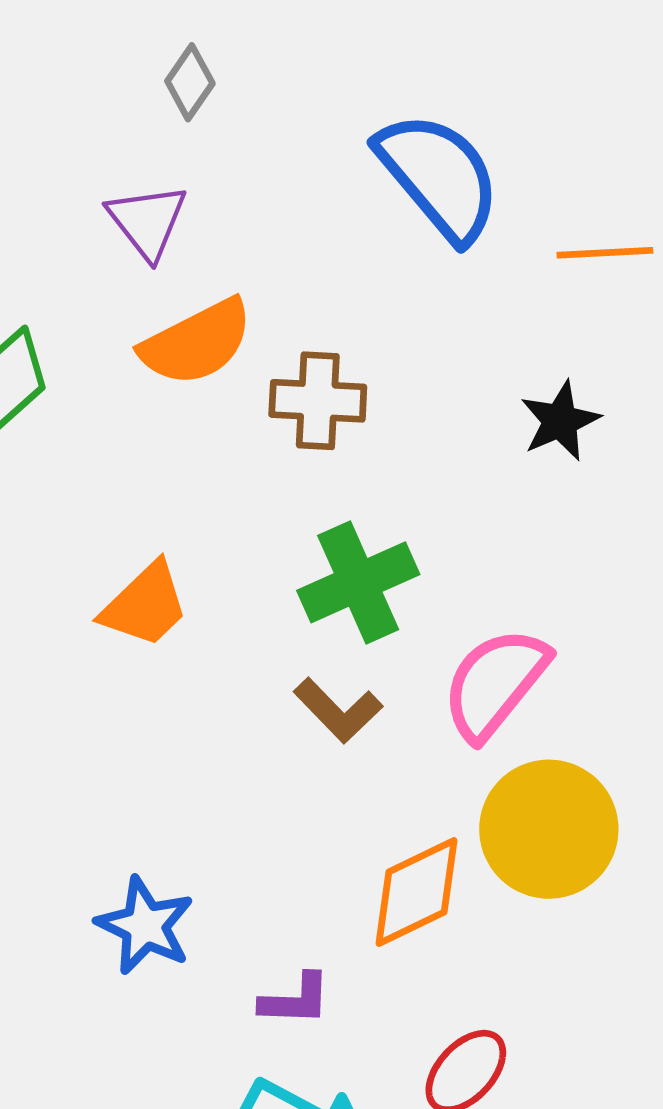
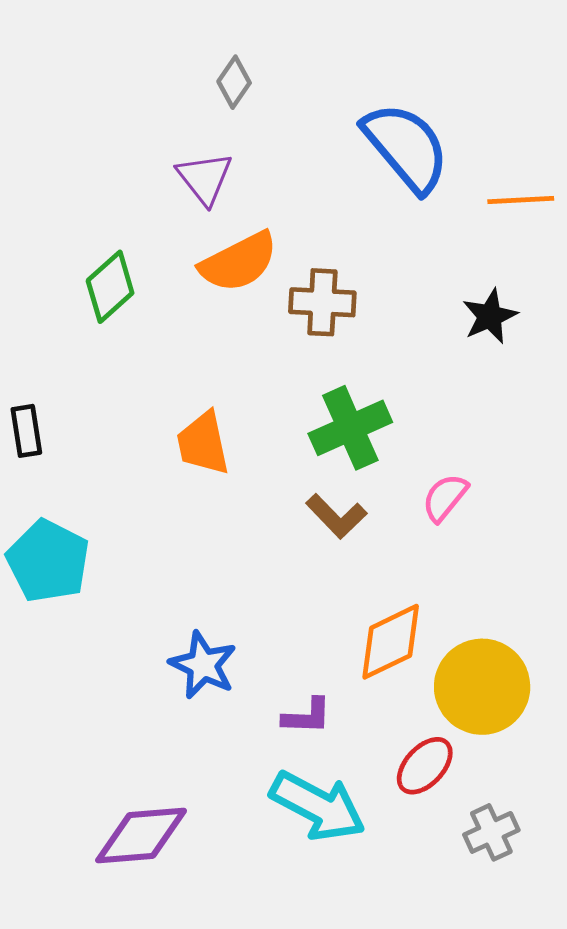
orange trapezoid: (145, 605) -> (203, 443), turned 122
pink semicircle: (495, 683) -> (445, 498), size x0.6
yellow circle: (549, 829) -> (482, 687), moved

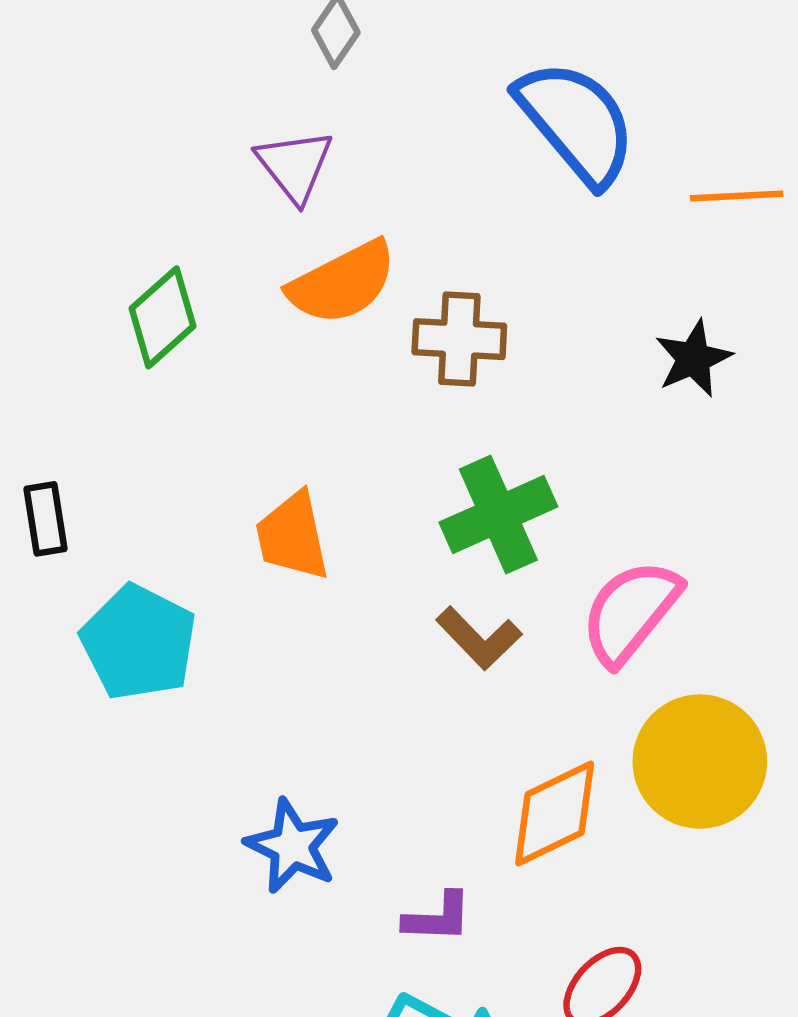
pink semicircle: (445, 498) -> (631, 612), size x1.6
cyan pentagon: (48, 561) -> (139, 642), moved
yellow circle: (482, 687) -> (700, 762), moved

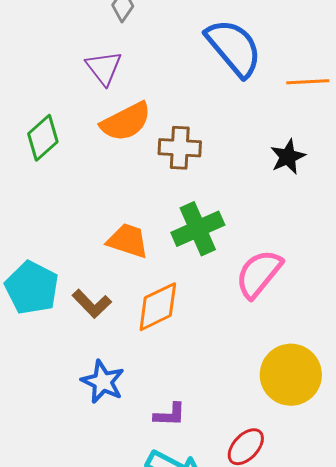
orange trapezoid: (293, 536) -> (128, 241), moved, turned 120
brown L-shape: (479, 638) -> (92, 304), moved
yellow circle: (700, 762) -> (291, 375), moved
orange diamond: (555, 814) -> (158, 307), moved

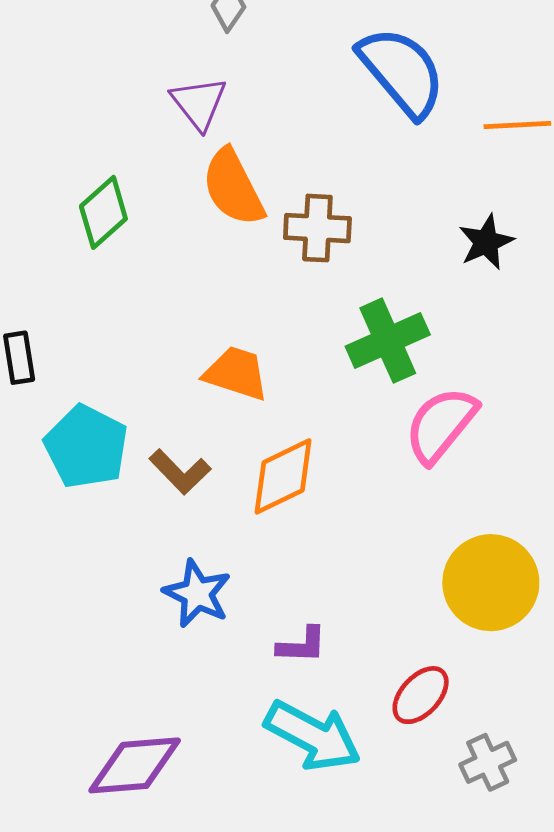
orange semicircle: (126, 122) -> (233, 187), turned 90
green cross: (198, 229) -> (388, 341), moved

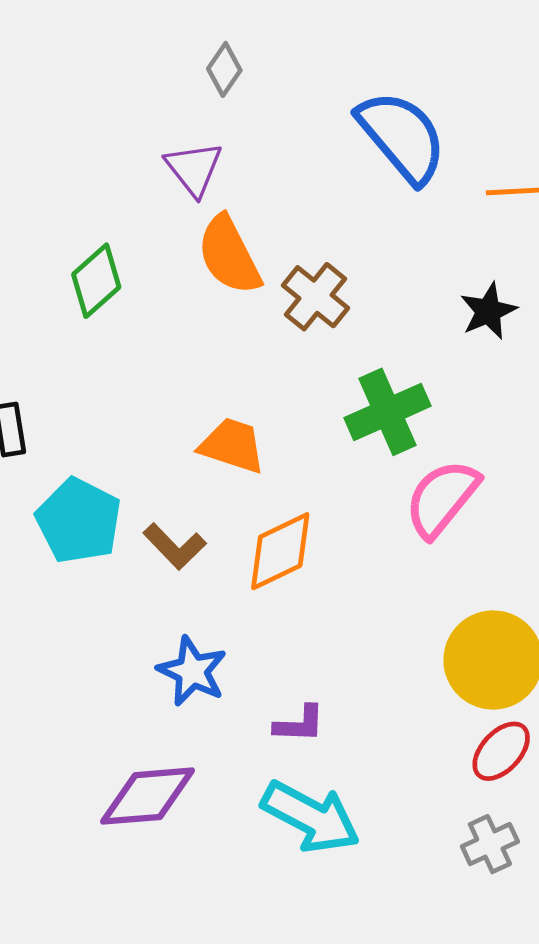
brown cross: (317, 228) -> (315, 297), turned 36
red ellipse: (421, 695) -> (501, 751), moved
purple diamond: (135, 765) -> (147, 796), moved

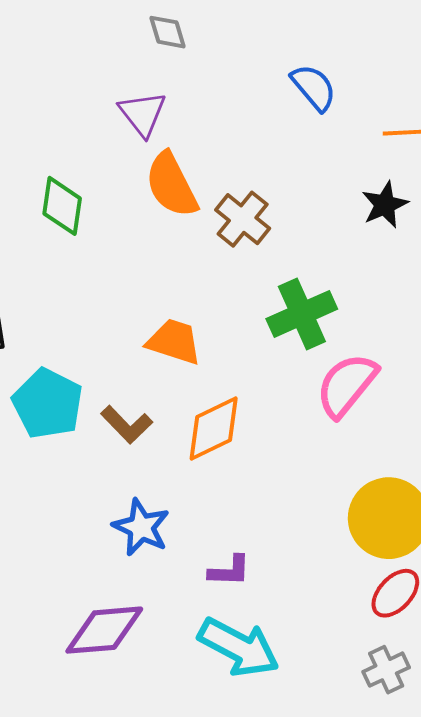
gray diamond: (224, 69) -> (167, 32), turned -51
blue semicircle: (402, 137) -> (314, 87), size x0.6
green diamond: (96, 281) -> (62, 206), turned -40
black star: (488, 311) -> (385, 205), moved

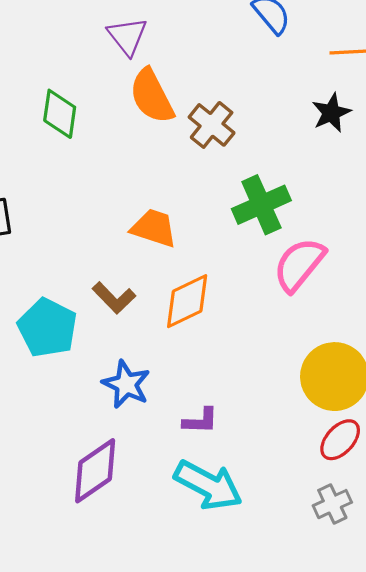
cyan pentagon: (48, 404) -> (47, 328), moved
purple diamond: (104, 630) -> (95, 471), turned -30

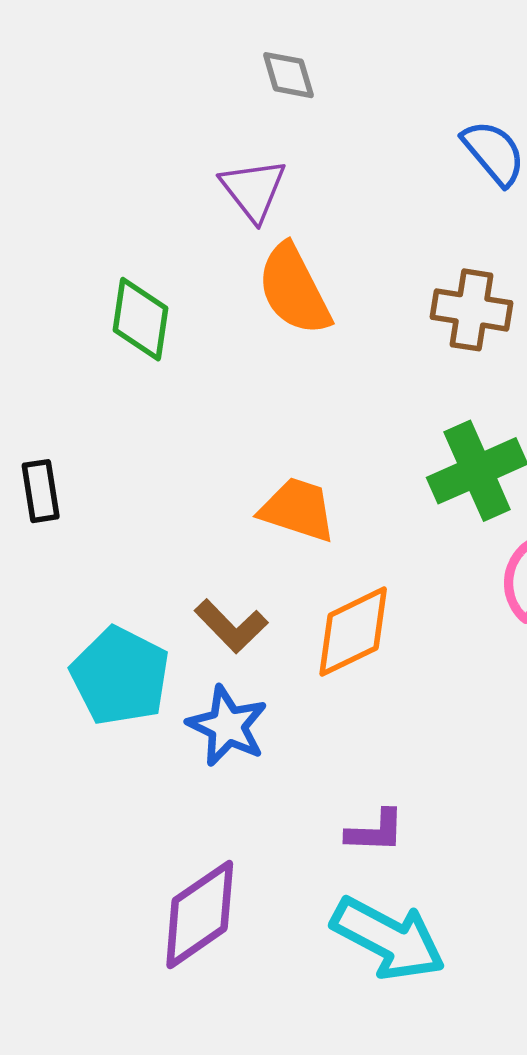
brown cross: (212, 125) -> (471, 310), moved, turned -30
blue star: (126, 384) -> (227, 726), moved

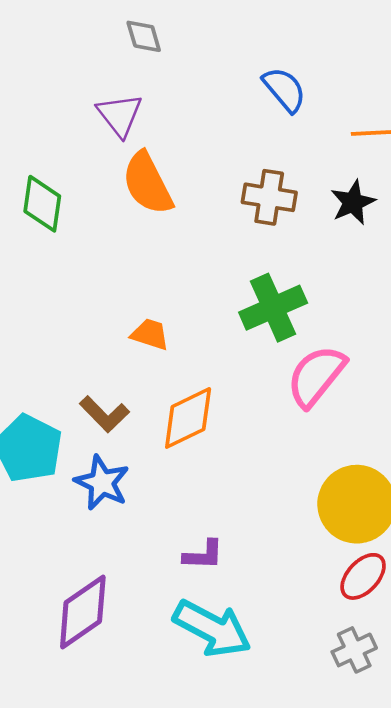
orange trapezoid: (298, 510) -> (150, 334), size x0.7

